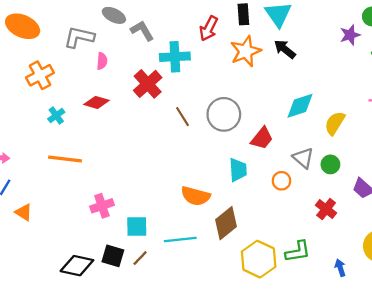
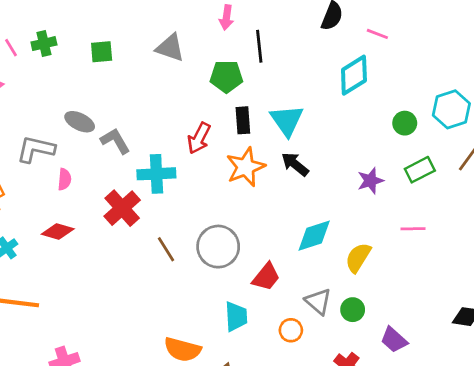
purple star: (350, 35) -> (370, 181), moved

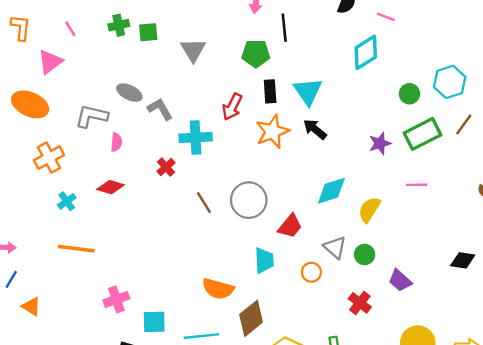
green cross: (44, 44) -> (119, 25), moved
gray triangle: (170, 48) -> (193, 50), moved, turned 40
green rectangle: (420, 170) -> (422, 134), size x1.4
red cross: (122, 208) -> (166, 167), size x0.6

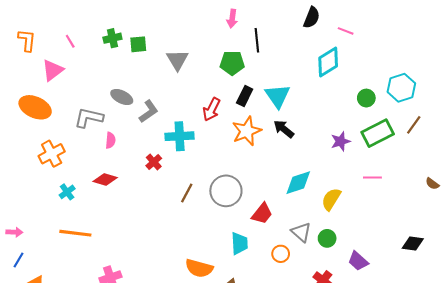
black rectangle: (270, 91) -> (245, 96), turned 30
gray L-shape: (160, 109) -> (149, 111), turned 85
brown line: (204, 202) -> (187, 193), turned 60

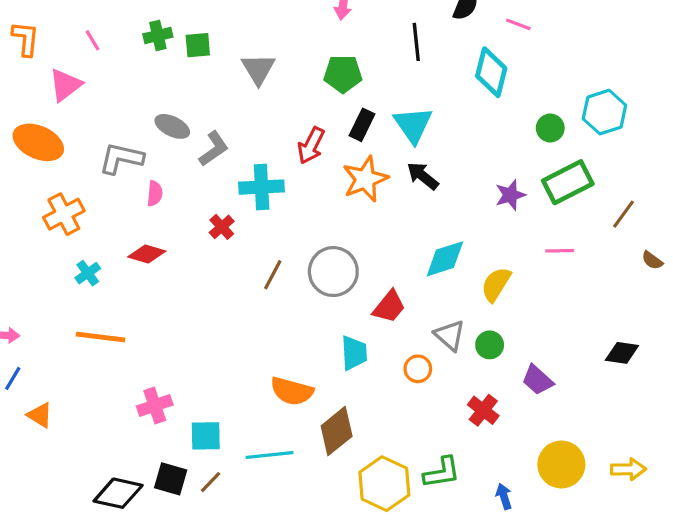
black line: (257, 40) -> (416, 42), moved
cyan diamond: (328, 62) -> (491, 72), turned -44
brown line: (414, 125) -> (624, 214), moved

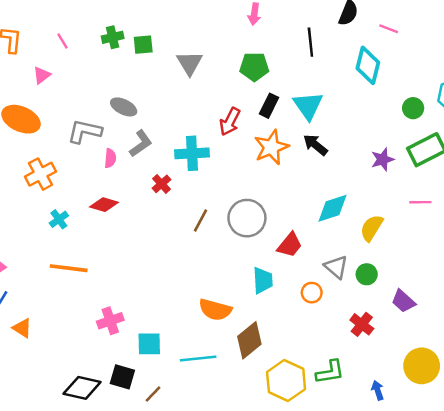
pink triangle: (65, 85) -> (42, 75), size x0.7
gray L-shape: (214, 149) -> (141, 144), moved
brown line: (211, 482) -> (153, 394), moved

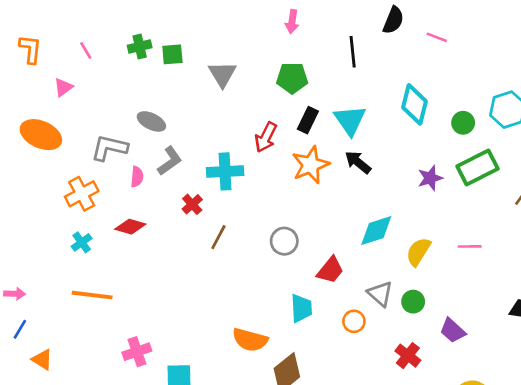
cyan diamond: (368, 65) -> (414, 104), moved
orange cross: (41, 174) -> (82, 194), moved
pink line: (420, 202) -> (470, 246), moved
gray circle: (247, 218) -> (284, 241), size x0.7
brown line: (201, 221) -> (218, 237), moved

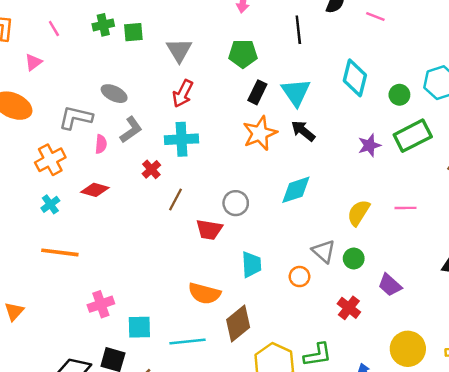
red arrow: (266, 137) -> (183, 94), moved
cyan diamond: (376, 231) -> (296, 190), moved
red trapezoid: (330, 270) -> (209, 230), moved, turned 60
orange triangle: (42, 359) -> (14, 311), turned 40

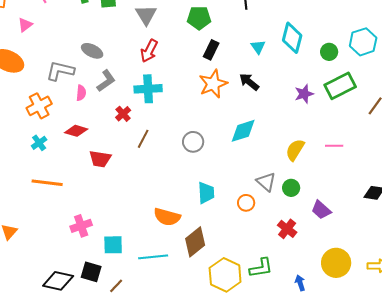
cyan triangle: (296, 92) -> (258, 47), moved, size x0.6
red trapezoid: (209, 230) -> (100, 159), moved

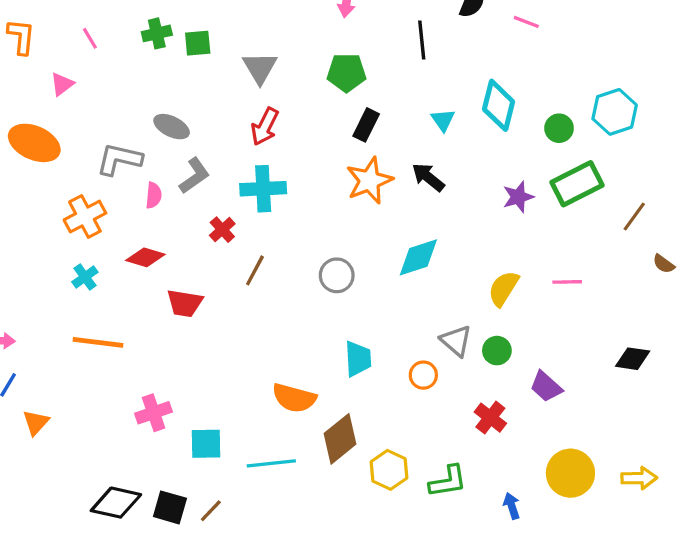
black square: (91, 272) -> (170, 507), moved
yellow hexagon: (225, 275) -> (389, 470), moved, size x0.7

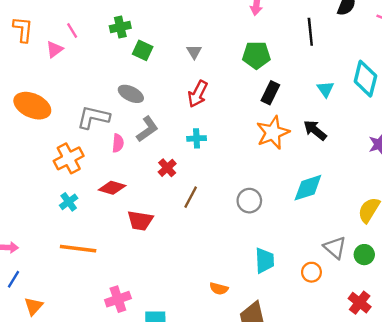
green square: (198, 43) -> (143, 50), moved, turned 30
gray triangle: (260, 68) -> (194, 52), size x0.6
pink triangle: (62, 84) -> (55, 49), moved
cyan cross: (263, 189) -> (197, 138), size x0.6
orange semicircle: (294, 398) -> (219, 289), size x0.6

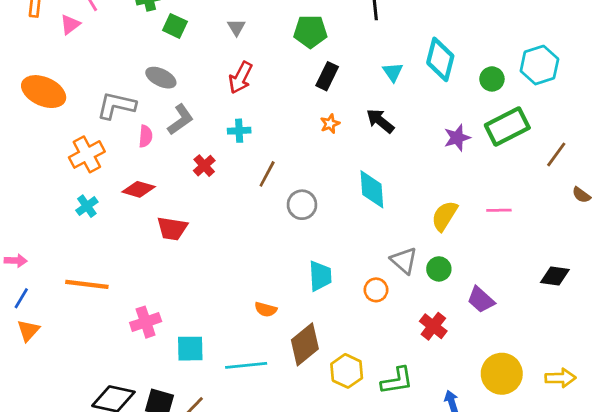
orange star: (273, 133) -> (330, 124), size x0.5
cyan diamond: (308, 188) -> (372, 189), turned -76
brown line: (191, 197) -> (267, 174), moved
orange line: (78, 249) -> (87, 284), moved
orange triangle: (33, 306) -> (28, 330), moved

